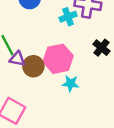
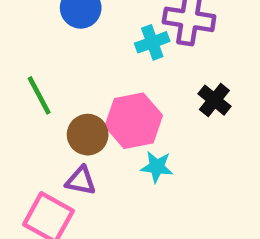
purple triangle: (17, 59) -> (81, 181), moved

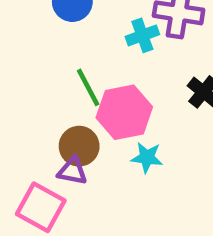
green line: (39, 95) -> (88, 87), moved
brown circle: (88, 135) -> (79, 146), moved

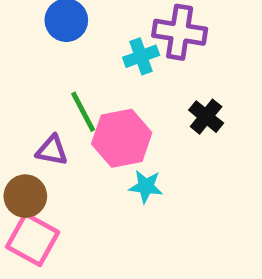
brown circle: (79, 146) -> (25, 196), moved
purple triangle: (72, 171) -> (52, 150), moved

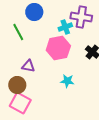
green line: (83, 112) -> (18, 32), moved
pink hexagon: (122, 138) -> (58, 48), moved

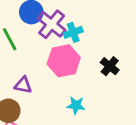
purple cross: (81, 17) -> (52, 24), moved, turned 30

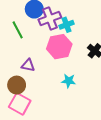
purple cross: (52, 24) -> (50, 18), turned 30

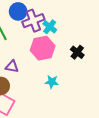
cyan cross: (67, 25) -> (50, 27), turned -32

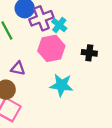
black cross: (77, 52) -> (89, 53), turned -32
cyan star: (52, 82) -> (61, 85), size x1.5

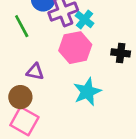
cyan star: (61, 85) -> (87, 92), turned -30

